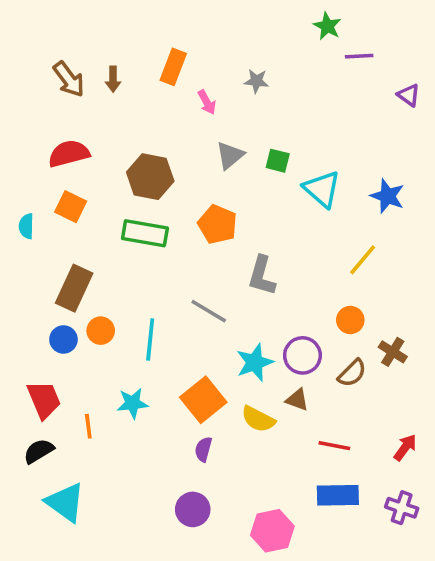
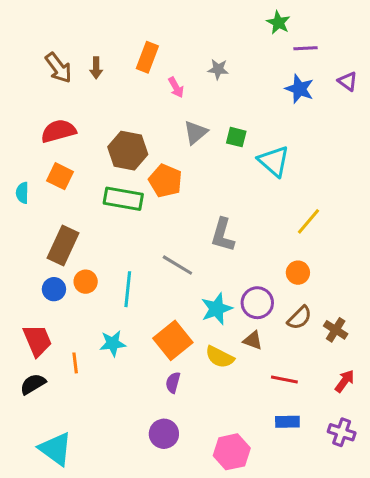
blue star: (387, 196) -> (299, 89), moved
orange pentagon: (218, 224) -> (165, 181), moved
brown cross: (393, 352) -> (336, 330), moved
blue rectangle: (338, 495) -> (287, 422), size x0.7
cyan triangle: (65, 502) -> (55, 449), moved

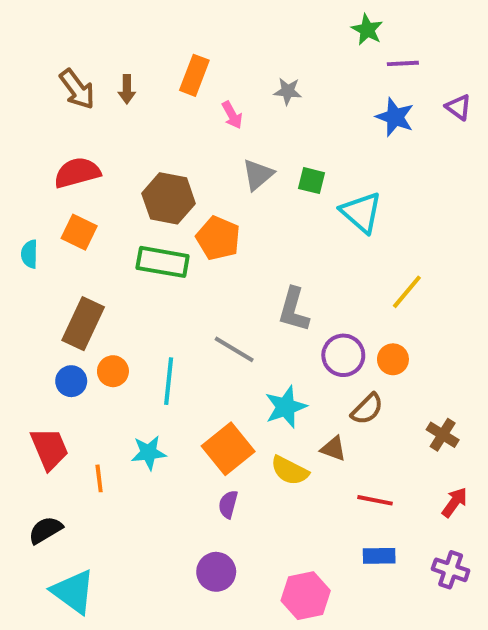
purple circle: (257, 303) -> (343, 355), moved
brown semicircle: (299, 318) -> (367, 409), moved
black semicircle: (33, 384) -> (45, 530), moved

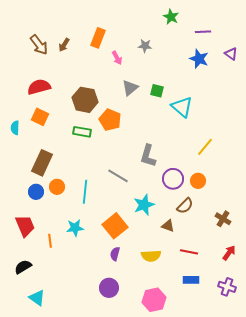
green star: (367, 30) -> (171, 17), moved
brown arrow: (127, 89) -> (64, 45), turned 32
green rectangle: (163, 262) -> (82, 132), size x0.7
yellow semicircle: (290, 471) -> (151, 256), moved, turned -30
cyan triangle: (73, 592) -> (37, 298), size x0.7

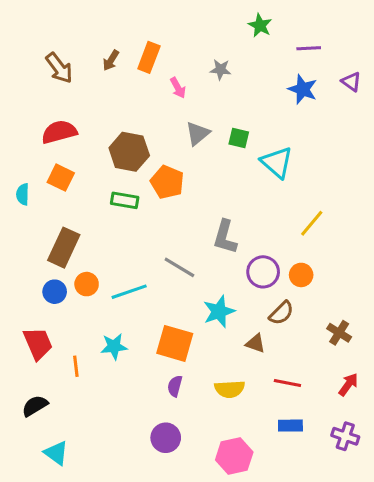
brown arrow: (64, 45) -> (111, 60), moved
cyan line: (85, 192) -> (129, 292), turned 65
orange square: (115, 226) -> (175, 343), turned -35

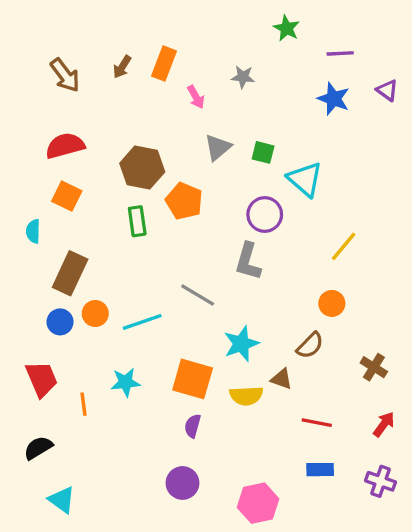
cyan semicircle: (23, 194) -> (33, 231), moved
green rectangle: (125, 200) -> (137, 221), turned 72
purple circle: (263, 272) -> (265, 215), moved
yellow semicircle: (230, 389) -> (246, 396), moved

